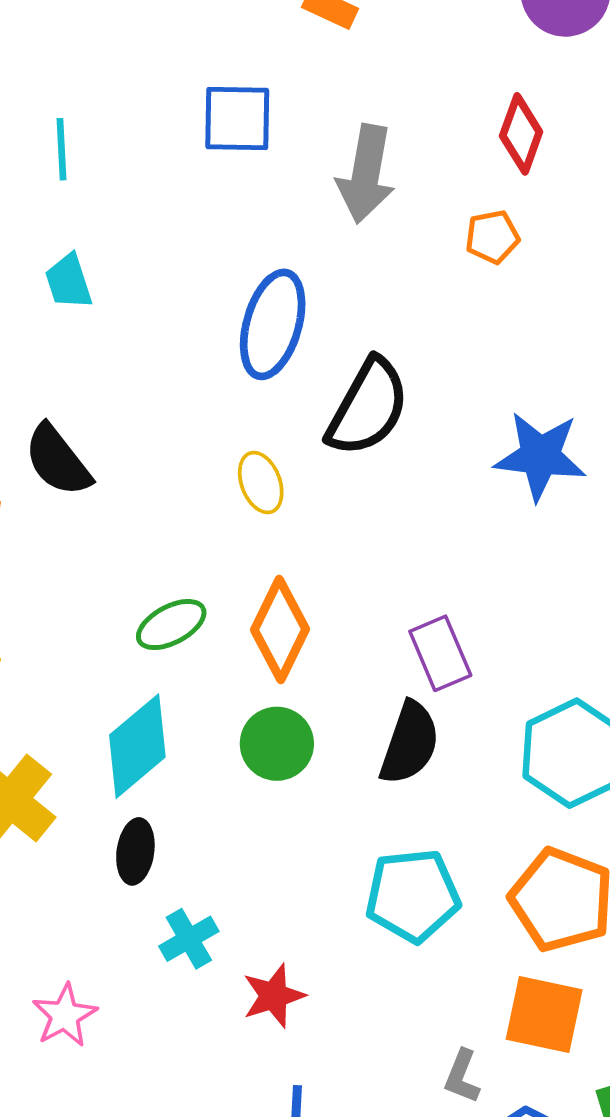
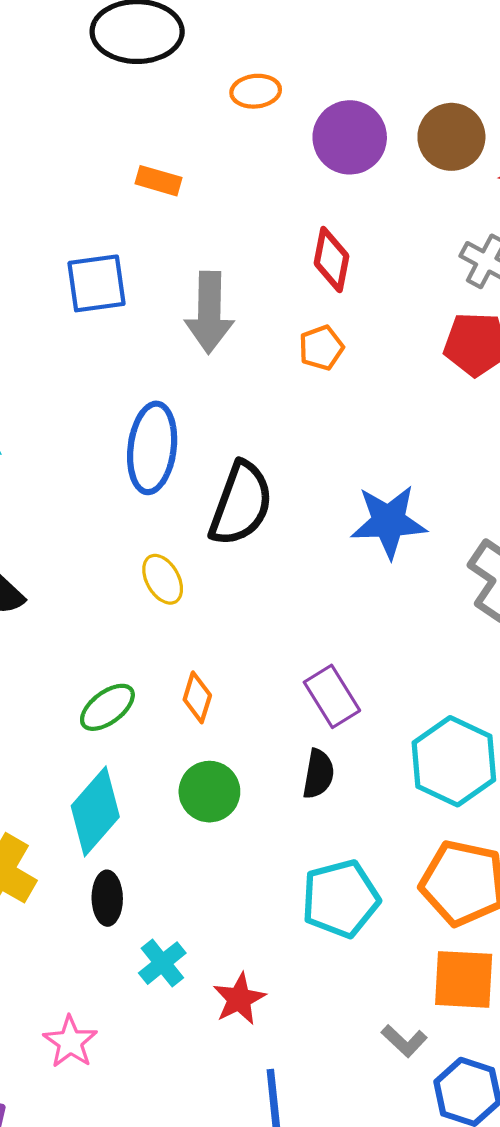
orange diamond: (280, 630) -> (197, 697), size x0.6
black semicircle: (410, 743) -> (318, 774), size x0.7
gray L-shape: (462, 1076) -> (404, 1041), turned -60

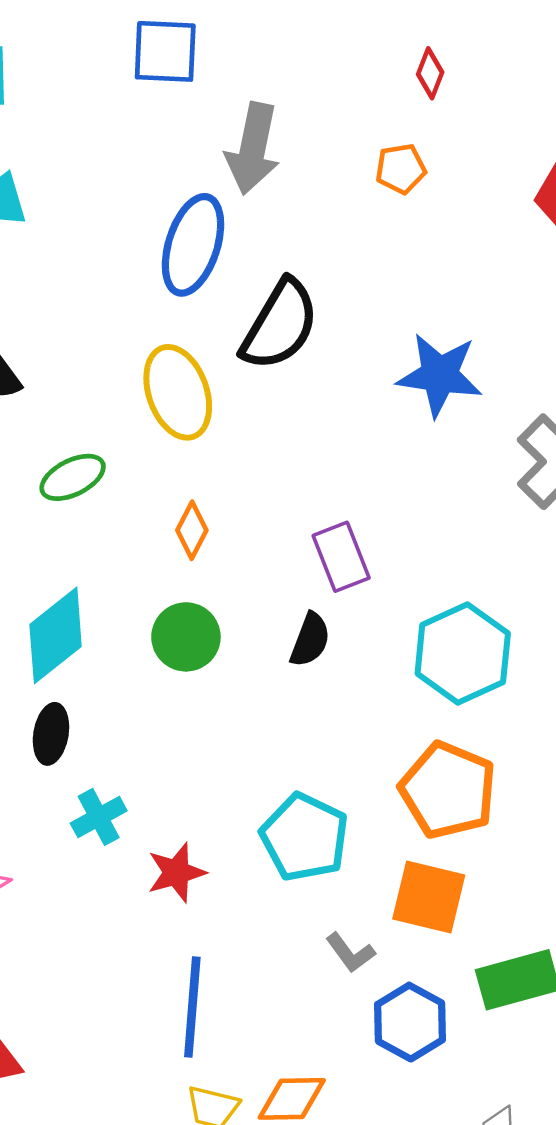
red diamond: (331, 260) -> (430, 73), size x0.7
gray arrow: (209, 312) -> (253, 149), moved
yellow ellipse: (163, 579) -> (178, 392), size x1.6
green ellipse: (107, 707) -> (73, 477), moved
cyan pentagon: (340, 899) -> (305, 837), moved, turned 30

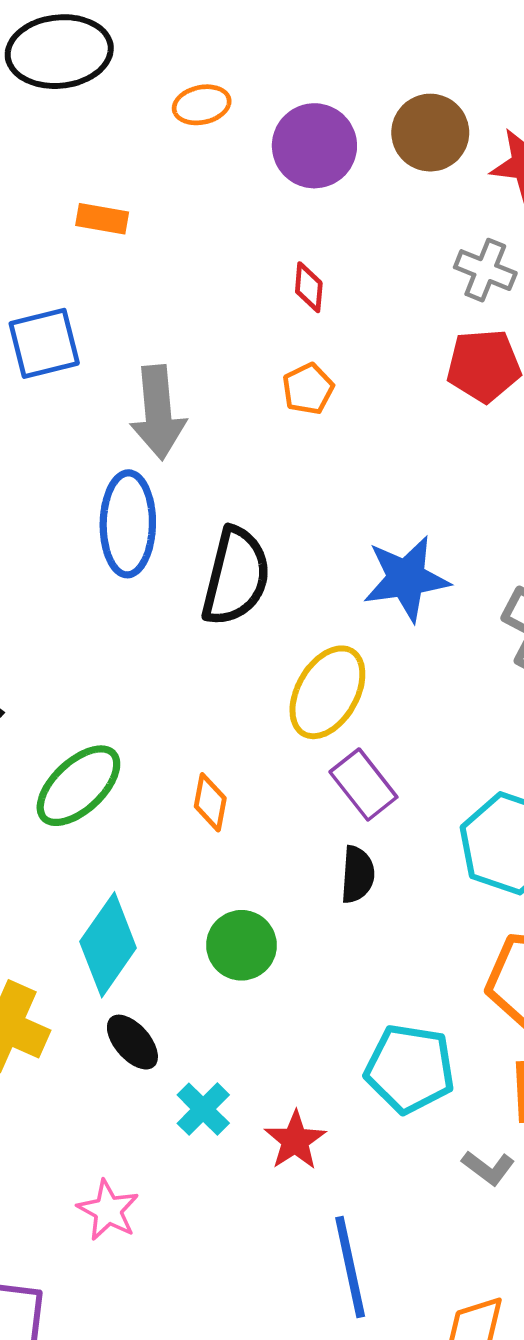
yellow ellipse: (178, 392) -> (327, 692), moved, turned 66
green ellipse: (73, 477) -> (78, 786), size x1.4
green circle: (186, 637) -> (241, 945), moved
black ellipse: (51, 734) -> (132, 1042), turned -34

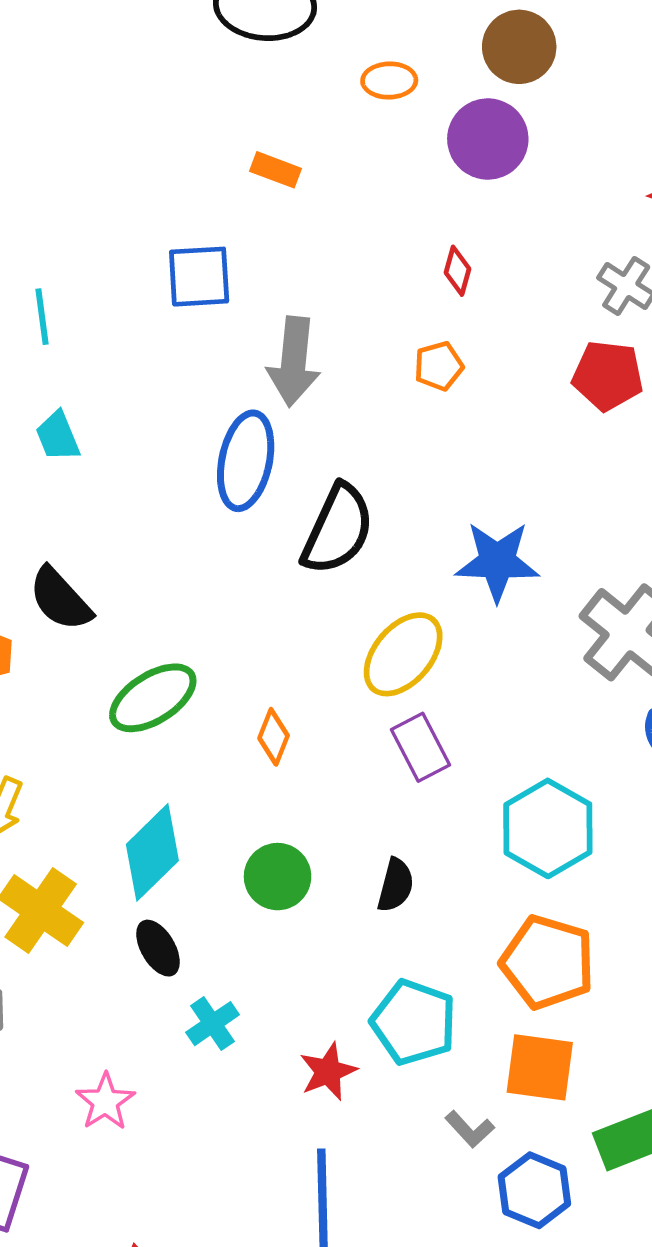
brown circle: (430, 133) -> (519, 47), moved
black semicircle: (357, 875) -> (396, 885), moved
red star: (295, 1140) -> (328, 1071), moved

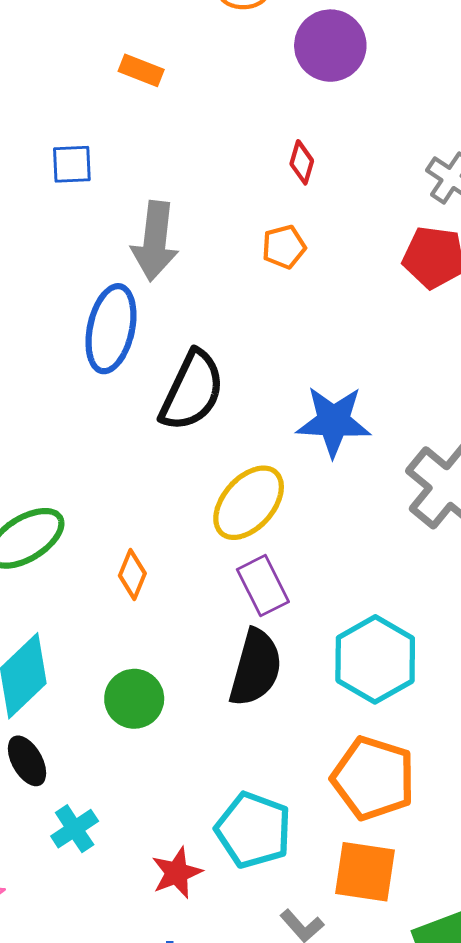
blue square: (199, 277) -> (72, 164), size x0.7
black semicircle: (396, 885) -> (256, 668), moved, size x1.6

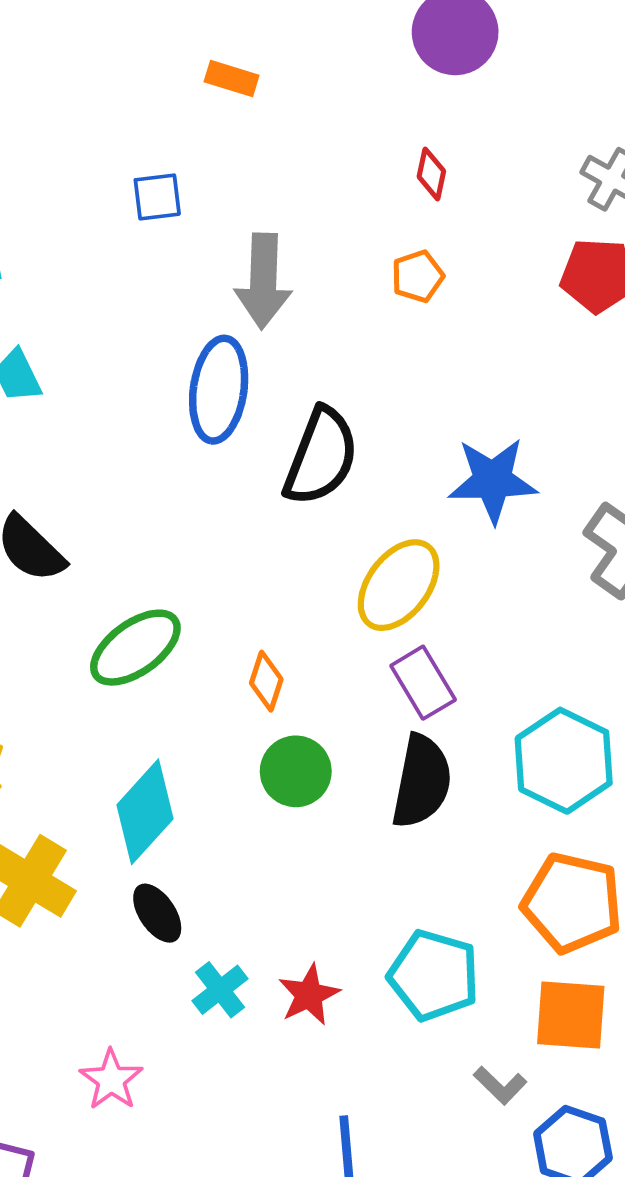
green circle: (134, 699) -> (296, 771), moved
red star: (177, 873) -> (309, 995), moved

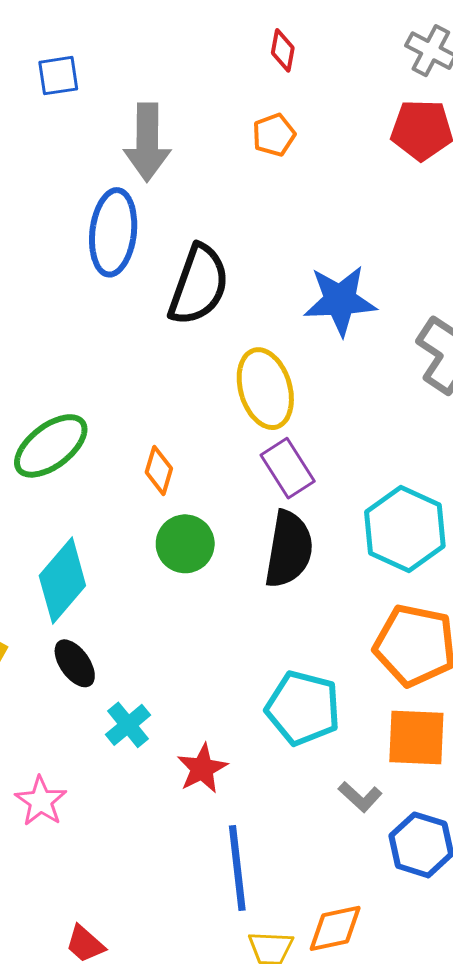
yellow ellipse: (399, 585) -> (265, 389), turned -52
red star: (309, 995) -> (202, 769), moved

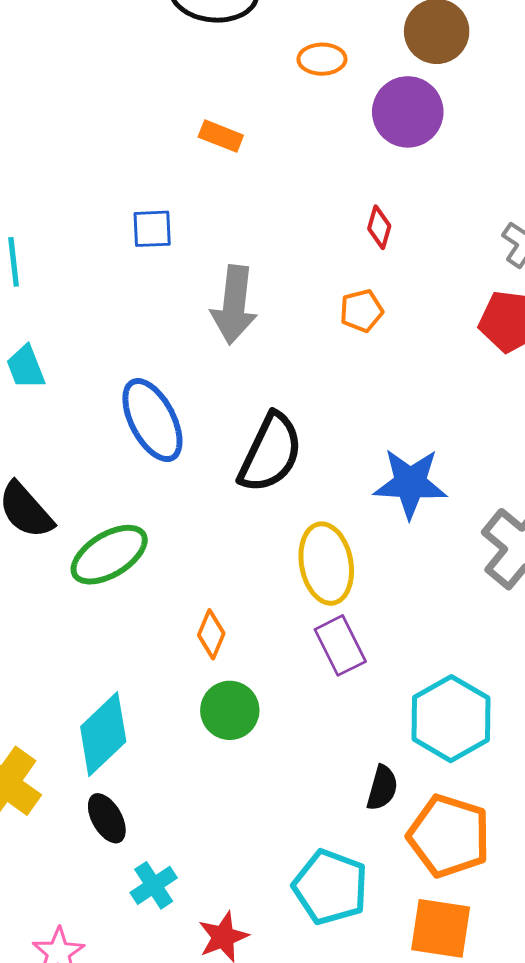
blue ellipse: (113, 232) -> (152, 420), moved, turned -40
green ellipse: (51, 446) -> (109, 555), moved
black semicircle: (289, 549) -> (382, 788), moved, size x0.6

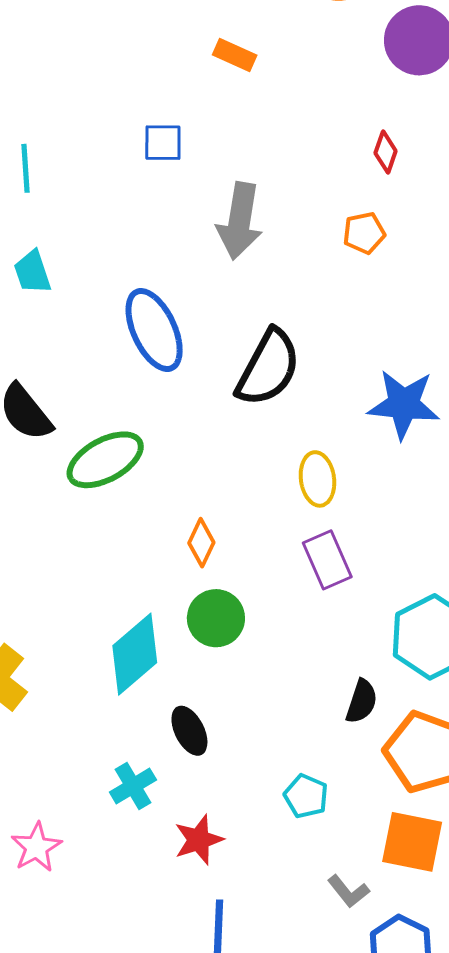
yellow ellipse: (326, 564) -> (317, 479), size x0.7
cyan diamond: (103, 734) -> (135, 654), moved
black ellipse: (107, 818) -> (189, 731), moved
cyan pentagon: (330, 887) -> (306, 796), size x0.6

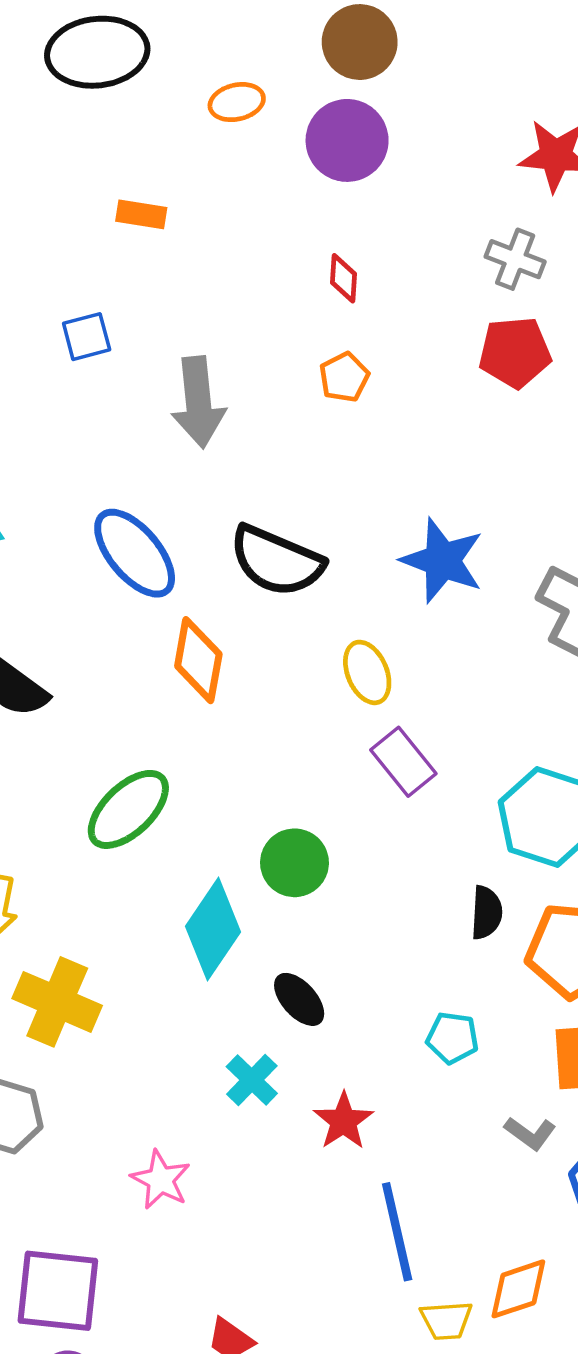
black semicircle: (268, 368) -> (276, 561), turned 100
blue star: (404, 404) -> (442, 561), turned 30
green ellipse: (105, 460) -> (128, 809), moved
orange diamond: (201, 543) -> (198, 660), moved, size x1.5

